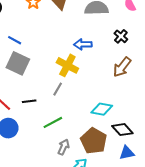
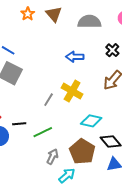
yellow cross: (67, 65) -> (72, 91), moved
black line: (29, 101) -> (19, 124), moved

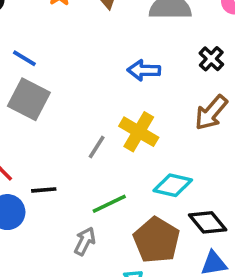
green line: (43, 132) -> (109, 204), moved
gray arrow: (52, 156) -> (85, 241), moved

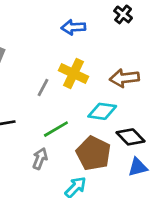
brown arrow: (211, 113) -> (124, 78), moved, turned 48

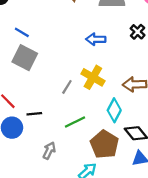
cyan diamond: (102, 111) -> (114, 110), turned -75
gray arrow: (40, 159) -> (49, 151), moved

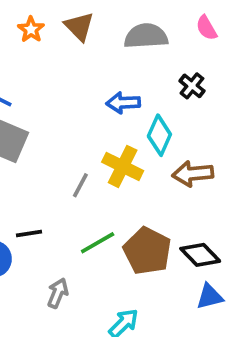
cyan diamond: (114, 110) -> (159, 135), moved
brown pentagon: (104, 144) -> (147, 251), moved

